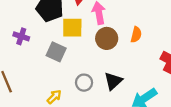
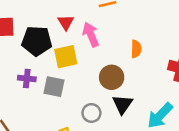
purple cross: (21, 36) -> (27, 78), moved
brown circle: (107, 38) -> (112, 77), moved

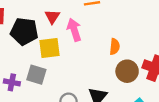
brown circle: (112, 77) -> (127, 71), moved
purple cross: (27, 78) -> (12, 82), moved

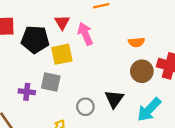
orange semicircle: (115, 47) -> (136, 42), moved, turned 84

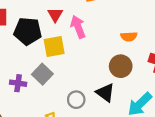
brown circle: (142, 71) -> (121, 66), moved
gray square: (51, 82) -> (42, 74), turned 30
black triangle: (114, 99) -> (105, 93), turned -30

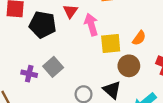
orange semicircle: (129, 37) -> (139, 38), turned -56
yellow square: (54, 47) -> (111, 44), moved

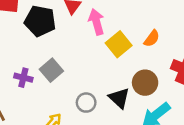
yellow square: (111, 44) -> (119, 44), turned -35
brown circle: (129, 66) -> (145, 83), moved

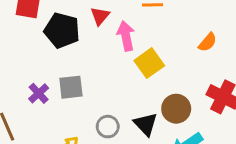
orange semicircle: (152, 38) -> (208, 42), moved
gray square: (51, 70) -> (71, 87), turned 30
purple cross: (23, 78) -> (39, 93), turned 30

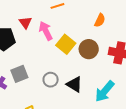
brown circle: (176, 109) -> (89, 49), moved
gray circle: (108, 127) -> (51, 80), moved

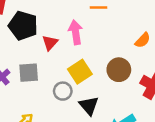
red triangle: (25, 23) -> (50, 43), moved
yellow square: (66, 44) -> (80, 72), moved

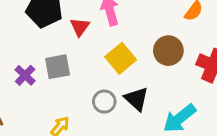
gray circle: (63, 91) -> (104, 102), moved

